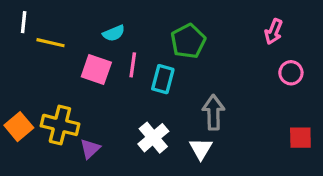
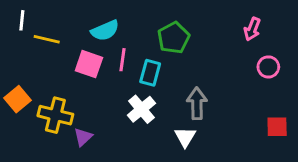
cyan semicircle: (114, 33) -> (105, 30), size x1.4
orange square: (19, 127) -> (18, 99), moved
white cross: (153, 138) -> (141, 109), moved

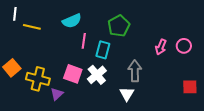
pink arrow: (252, 29) -> (161, 47), moved
pink square: (89, 64) -> (73, 74), moved

